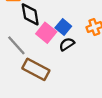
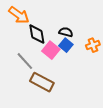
black semicircle: (67, 44) -> (66, 32), moved, turned 48

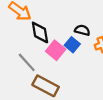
black semicircle: (66, 32) -> (82, 30), moved

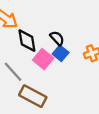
black semicircle: (82, 30) -> (57, 38), moved, turned 32

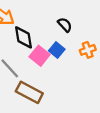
black semicircle: (57, 38) -> (65, 25), moved

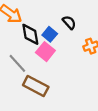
blue square: (57, 50) -> (50, 34), moved

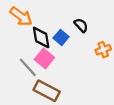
pink square: (45, 52) -> (44, 59), moved

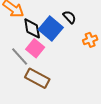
blue square: (61, 37) -> (51, 28), size x1.6

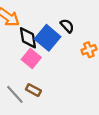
gray line: (20, 56) -> (15, 94), moved
brown rectangle: (37, 78) -> (33, 90), size x0.6

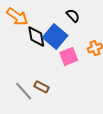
black semicircle: (67, 26) -> (73, 16), moved
pink square: (31, 58) -> (69, 56), moved, turned 30

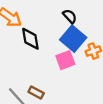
blue square: (55, 37) -> (73, 39), moved

